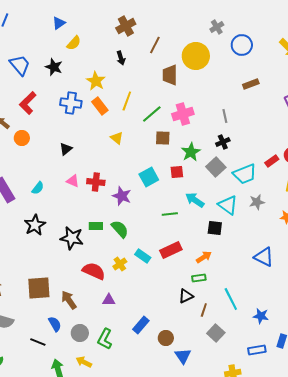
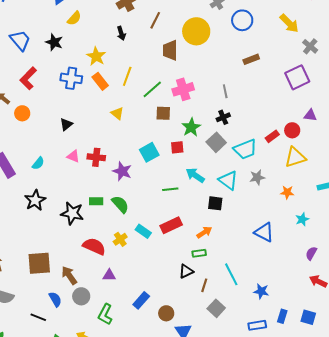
gray circle: (80, 333) -> (81, 296), moved

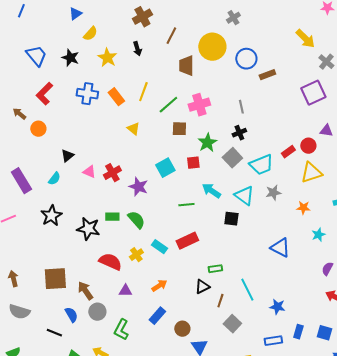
blue circle: (242, 20) -> (246, 59), moved
yellow star: (96, 56) -> (107, 58), moved
black triangle: (66, 124) -> (67, 156), moved
red cross: (96, 157) -> (112, 173), turned -36
orange arrow: (204, 232) -> (159, 286), moved

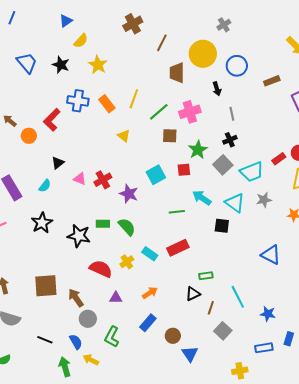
black arrow: (137, 49) -> (217, 89), moved
brown rectangle: (267, 75) -> (272, 81), moved
red L-shape: (44, 94) -> (52, 120), moved
blue semicircle: (71, 315) -> (76, 342), moved

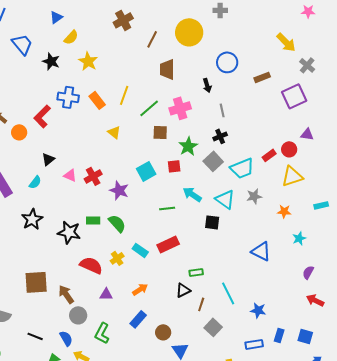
gray cross: (224, 25) -> (220, 10), moved, turned 32
yellow circle: (203, 54) -> (189, 32), moved
blue trapezoid: (27, 63) -> (22, 44), moved

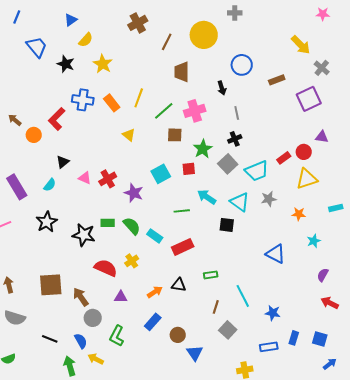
cyan rectangle: (140, 250) -> (155, 236), moved
black triangle: (183, 290) -> (179, 285), moved, turned 35

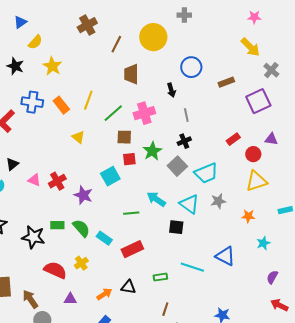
pink star: (323, 14) -> (254, 17), moved
red rectangle: (284, 158) -> (233, 139), moved
red square: (189, 169) -> (129, 159), moved
cyan line: (243, 296) -> (192, 267), moved, turned -45

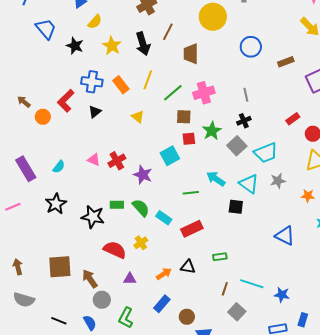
brown line: (116, 44) -> (168, 32), moved
black arrow: (171, 90) -> (143, 44), moved, size x1.6
black triangle: (12, 164) -> (95, 112), moved
cyan line: (192, 267) -> (252, 284), moved

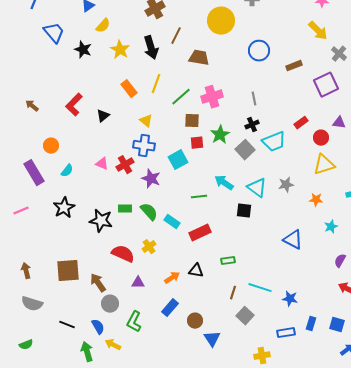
brown trapezoid: (191, 54) -> (199, 58), turned 100
blue cross: (92, 82) -> (144, 146), moved
orange circle: (43, 117) -> (51, 146), moved
cyan trapezoid: (266, 153) -> (274, 142), moved

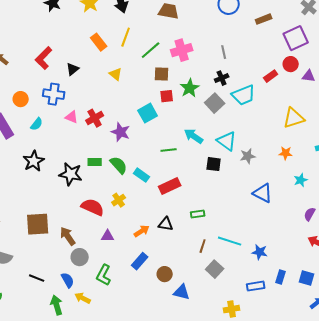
red circle: (321, 138) -> (291, 64), moved
blue cross: (144, 146) -> (54, 94), moved
gray star: (286, 185) -> (248, 156), moved
blue triangle: (212, 339) -> (182, 292), turned -42

